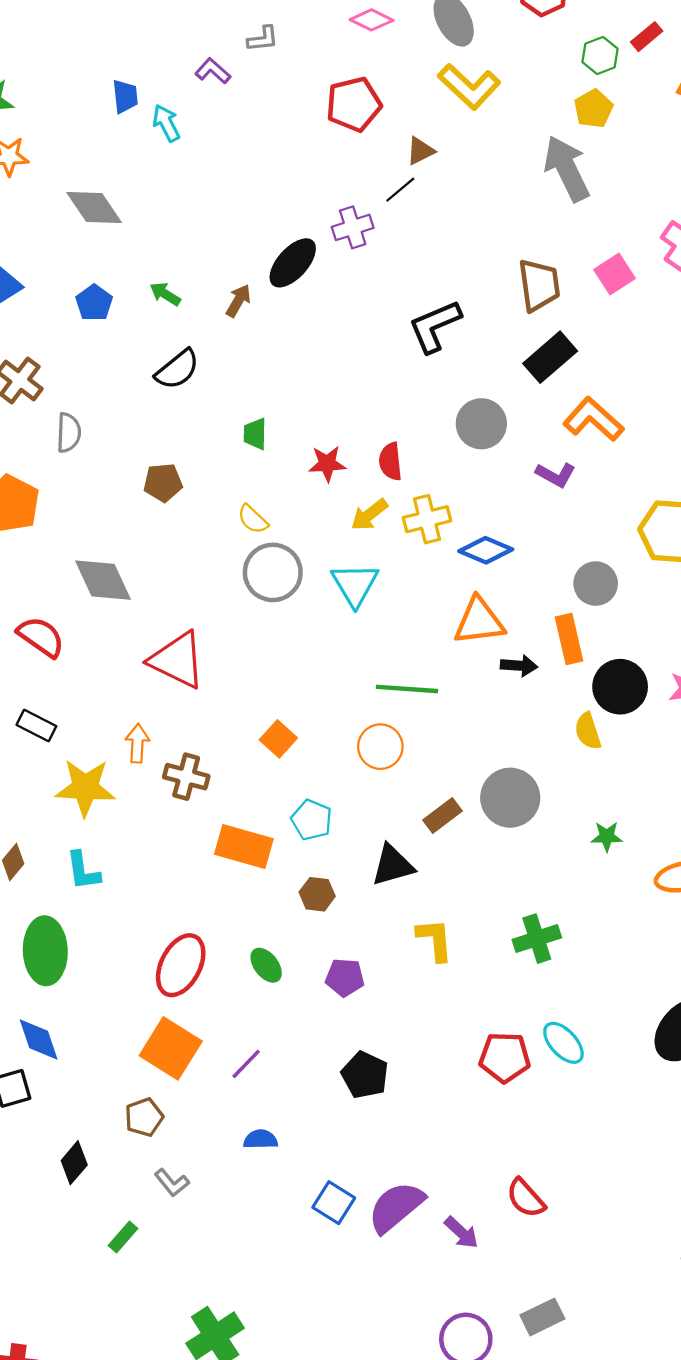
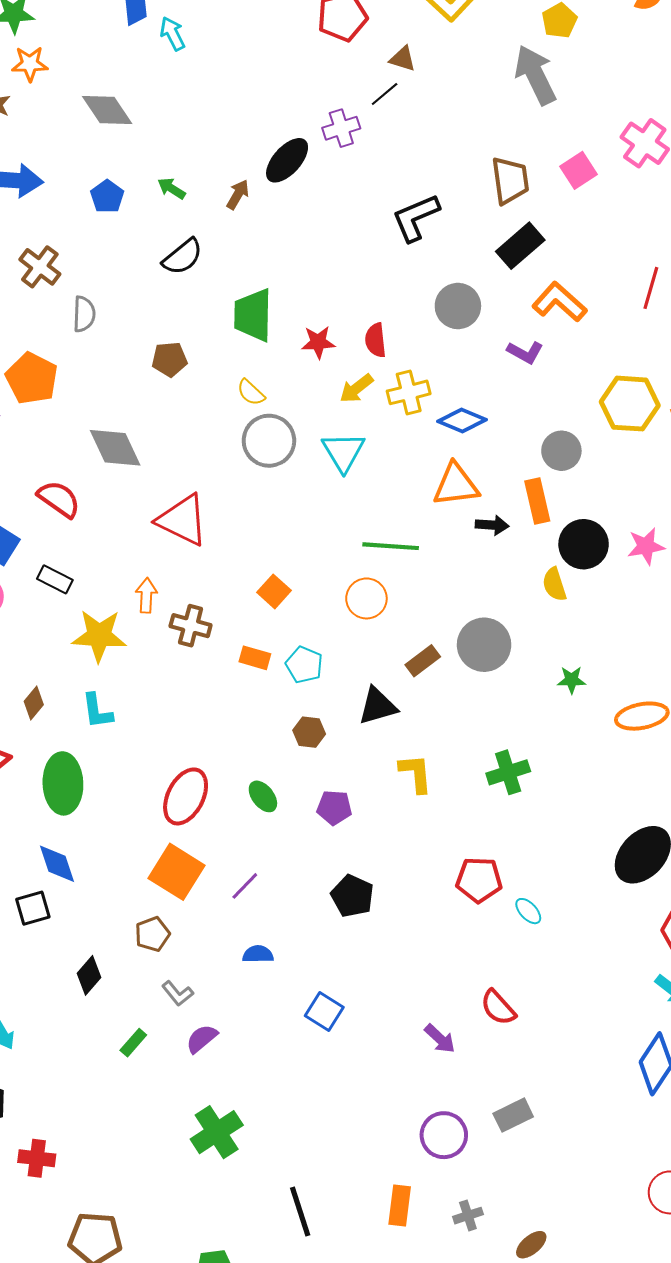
brown triangle: (420, 151) -> (403, 59), turned 44
green trapezoid: (255, 434) -> (253, 315), size x1.8
orange rectangle: (244, 846) -> (255, 658), moved, size x0.6
cyan ellipse: (563, 1043) -> (528, 911), moved, size x0.7
purple semicircle: (396, 1207) -> (202, 1039), moved, size x0.6

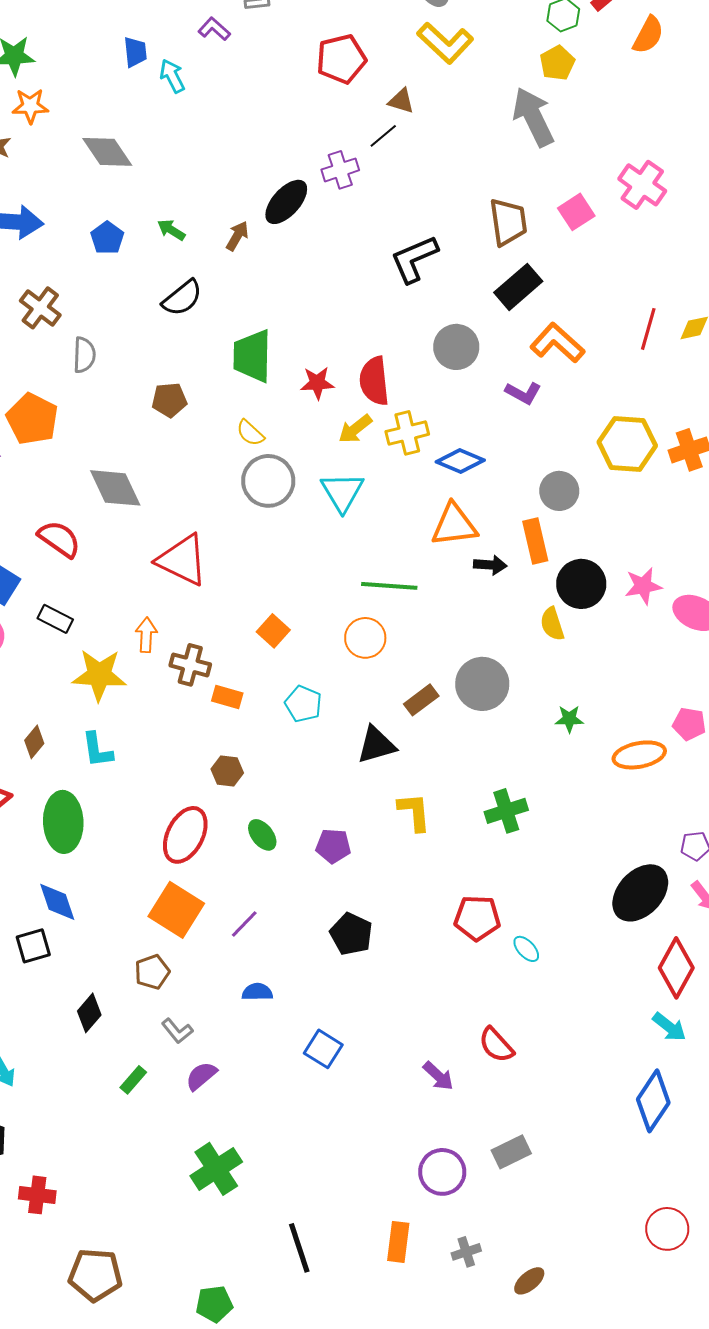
red semicircle: (375, 340) -> (374, 381), size x1.4
orange rectangle: (255, 658) -> (227, 697), moved
brown hexagon: (309, 732) -> (227, 771), moved

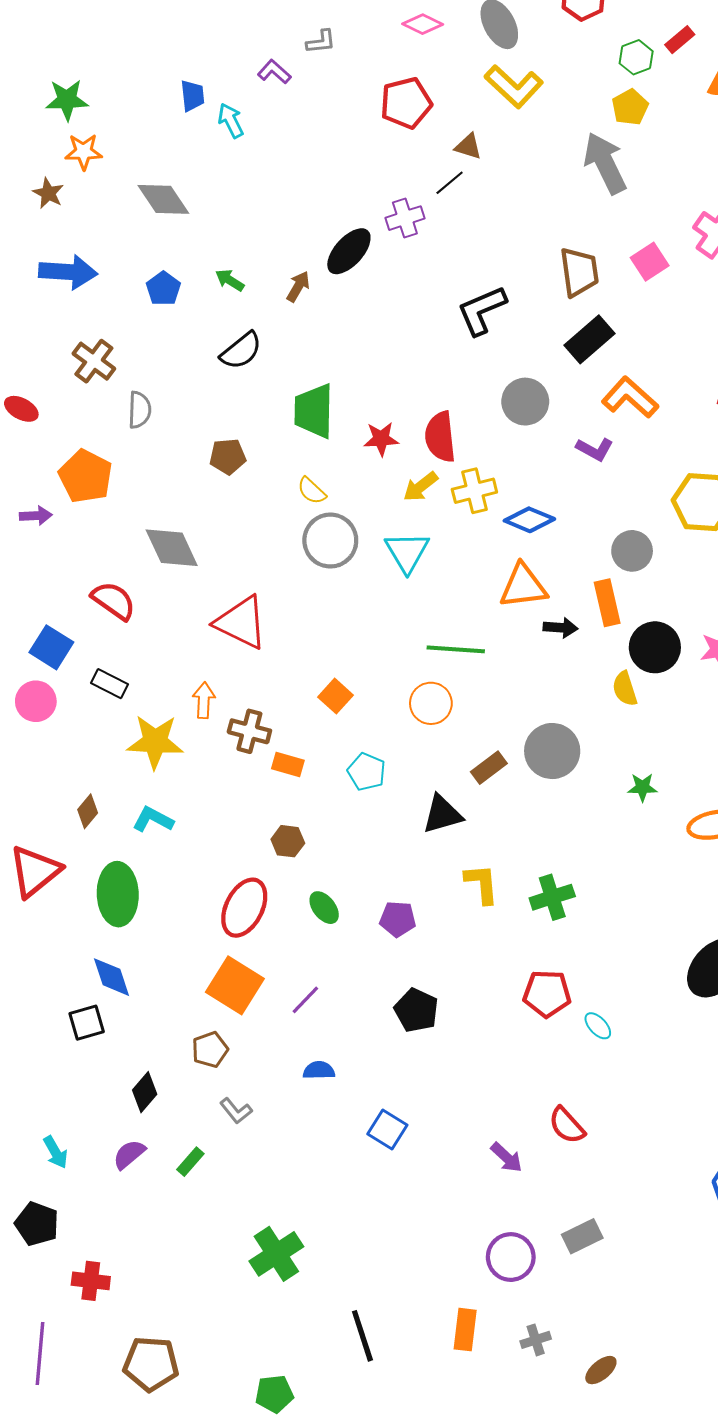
cyan L-shape: (97, 750) -> (153, 819), turned 126
green cross: (506, 811) -> (552, 897), moved
purple semicircle: (201, 1076) -> (129, 1154), moved

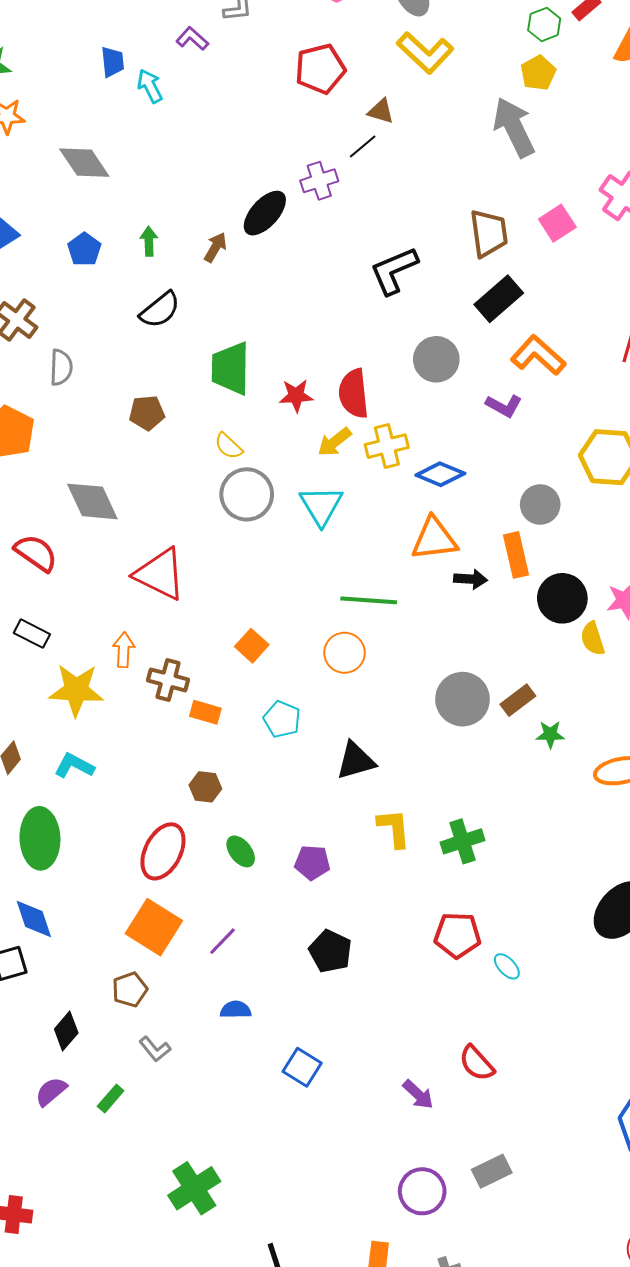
green arrow: (230, 280) -> (149, 241), turned 56
yellow semicircle: (625, 689) -> (593, 639), moved
brown rectangle: (489, 768) -> (518, 700), moved

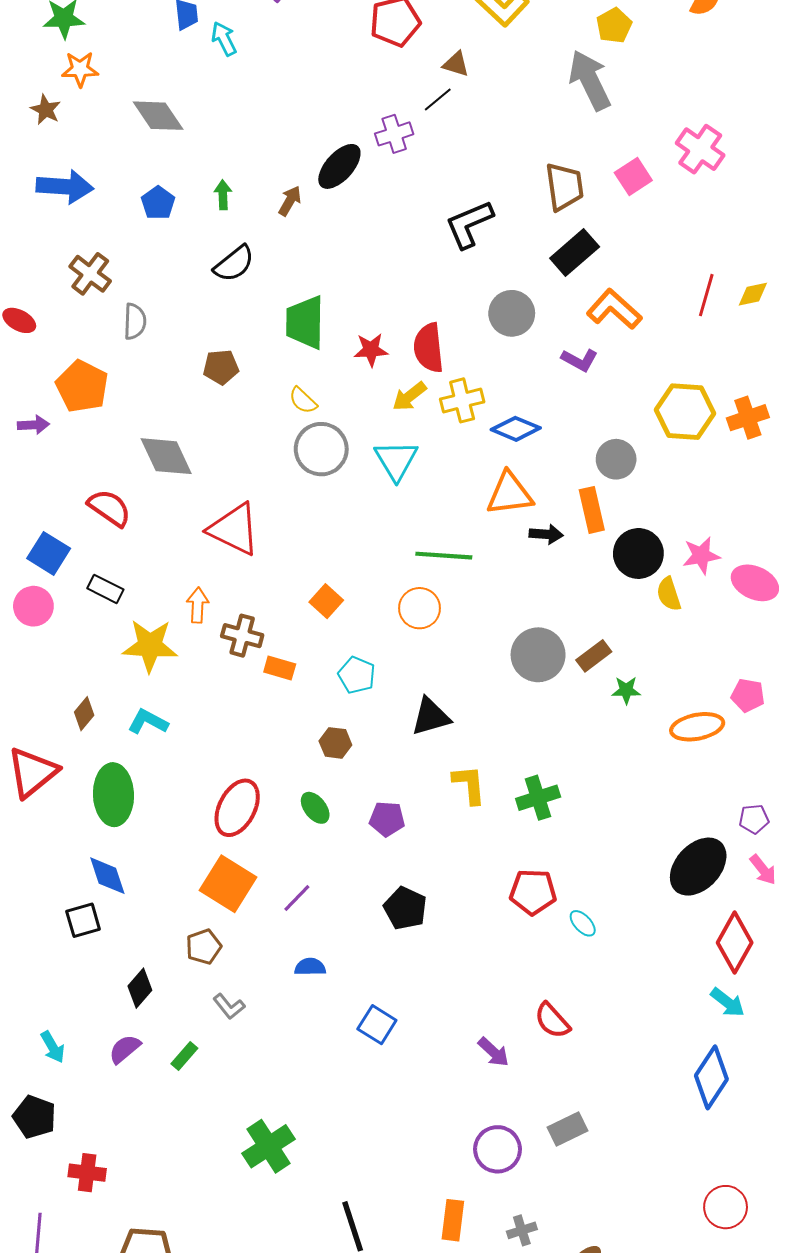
brown hexagon: (205, 787) -> (335, 743), moved

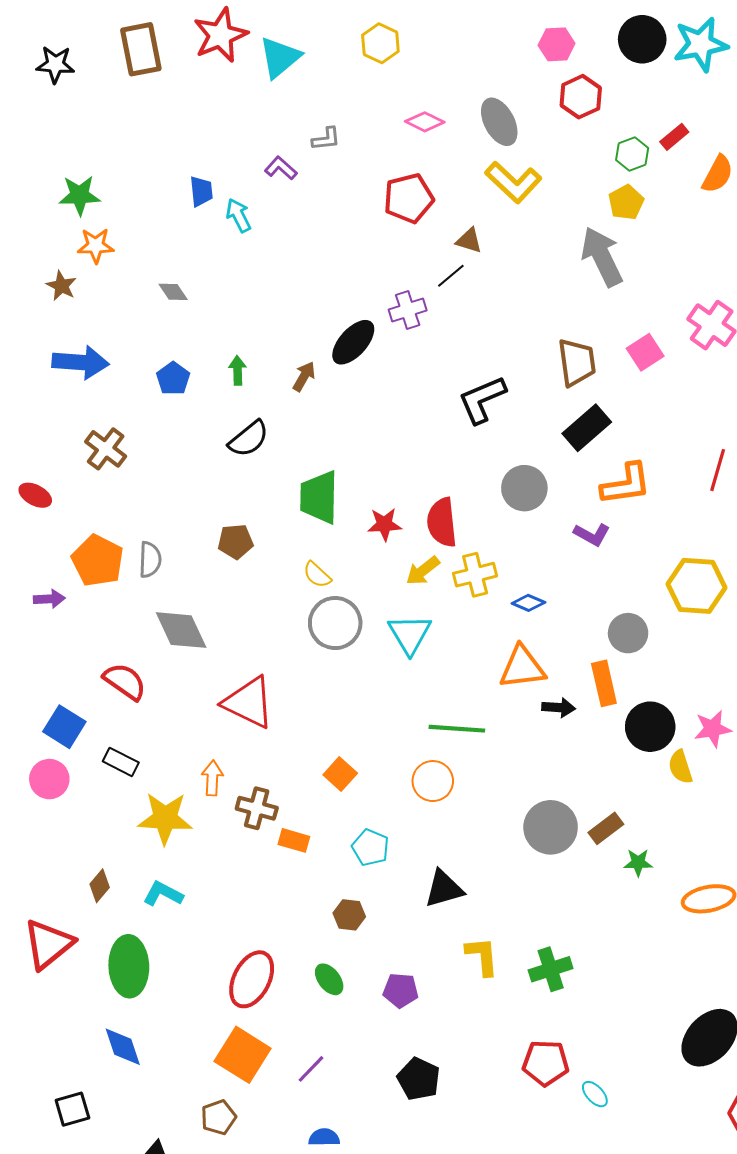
gray diamond: (158, 116) -> (173, 292), size x0.6
orange L-shape: (614, 309) -> (626, 484), turned 130
gray semicircle: (135, 321) -> (150, 560), moved
blue diamond: (516, 429) -> (528, 603), size x0.7
black square: (83, 920) -> (72, 1109), moved

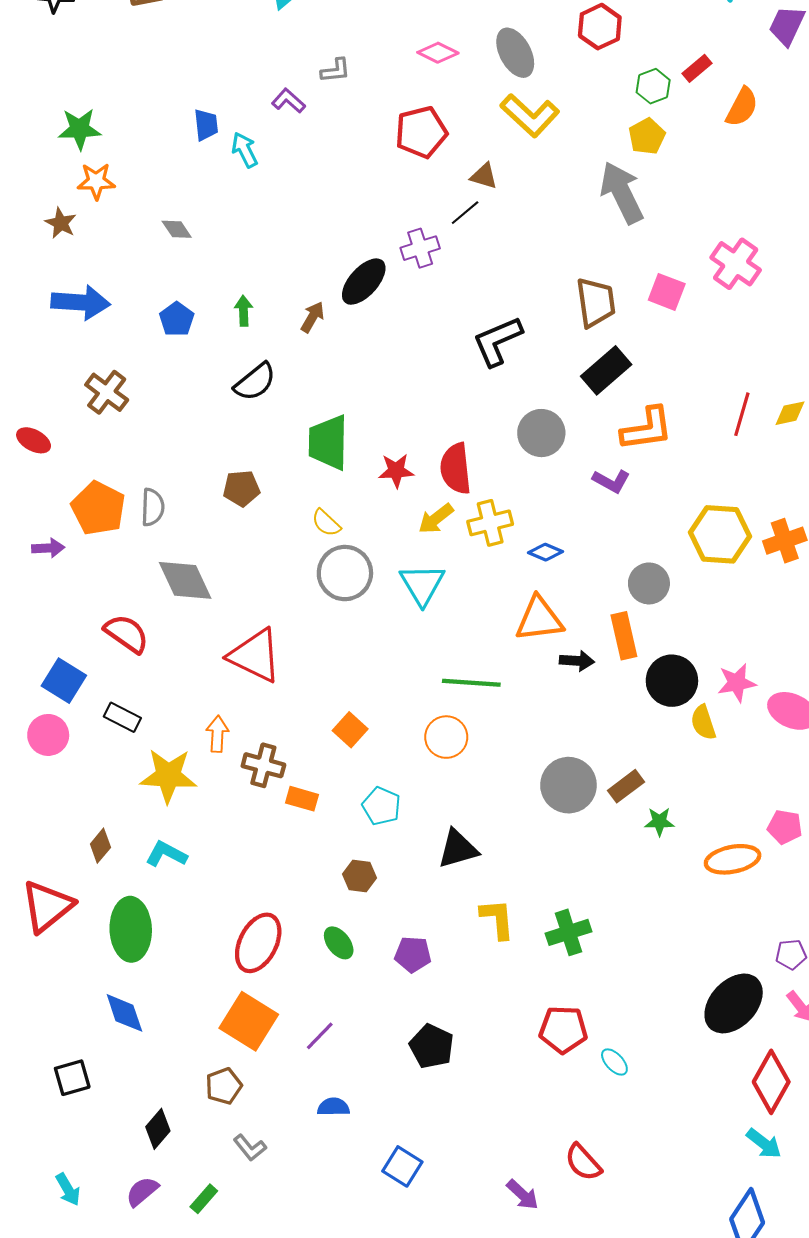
pink square: (645, 352) -> (667, 292), turned -36

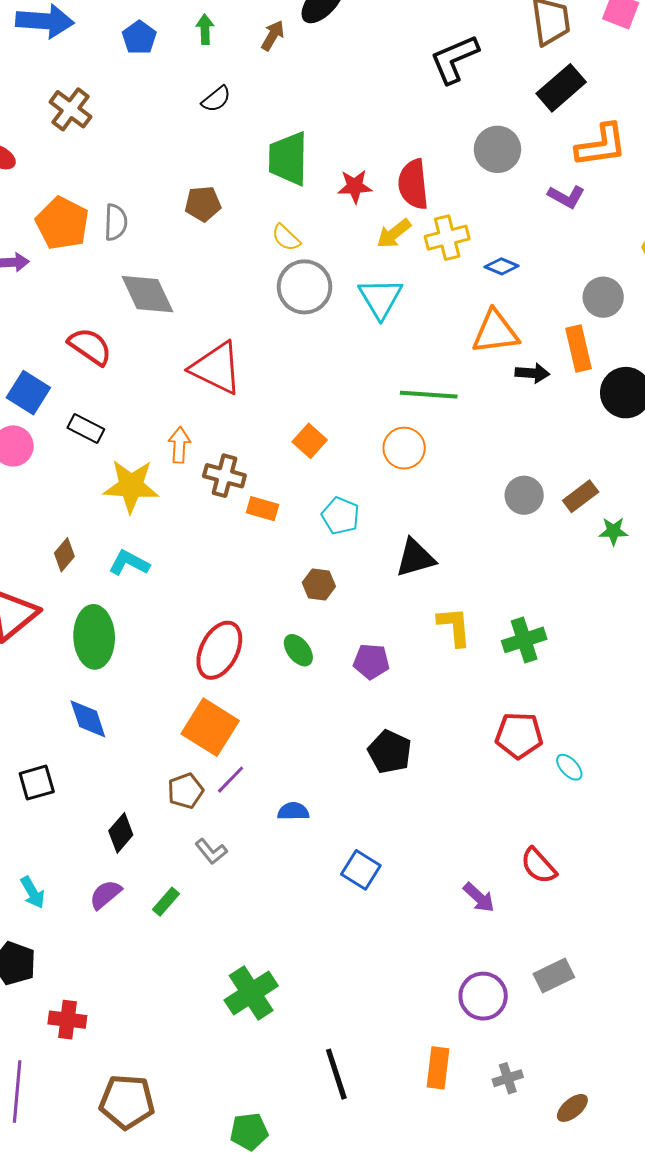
black semicircle: (255, 382) -> (216, 99), size x0.7
gray circle: (568, 785) -> (524, 495), size x0.7
purple line: (320, 1036) -> (231, 780), moved

